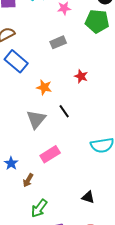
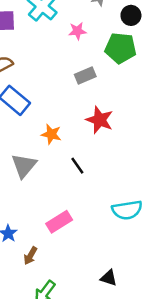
gray rectangle: (58, 42) -> (85, 75), moved
red star: (81, 76) -> (100, 120), size x1.5
gray triangle: (36, 119) -> (24, 166), moved

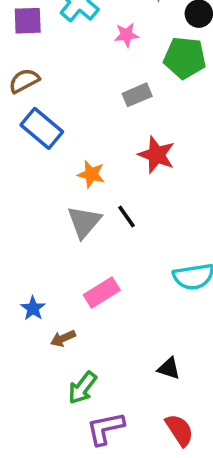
gray triangle: (24, 166) -> (84, 222), moved
brown arrow: (30, 256) -> (63, 338), turned 36

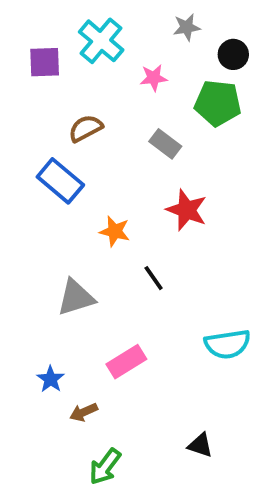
brown semicircle: (24, 81) -> (86, 128), moved
gray rectangle: (137, 95) -> (165, 144), turned 60
gray triangle: (84, 222) -> (76, 297), moved, turned 33

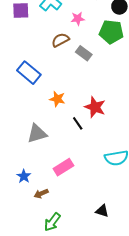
brown semicircle: (86, 128) -> (60, 40), moved
red star: (187, 210) -> (95, 107), moved

